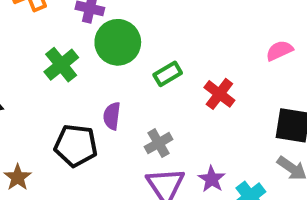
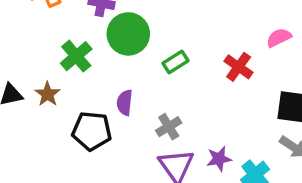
red cross: (219, 94) -> (239, 67), moved
brown star: (18, 177) -> (47, 94), moved
purple star: (212, 179) -> (219, 159), turned 30

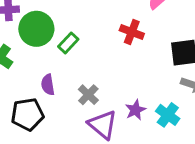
green rectangle: (175, 62) -> (68, 43), moved

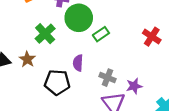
gray cross: (88, 95) -> (108, 78), turned -35
purple star: (135, 110) -> (134, 86), moved

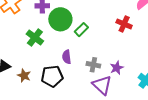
brown star: (27, 59) -> (24, 76), moved

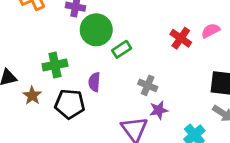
red cross: (124, 24) -> (181, 38), moved
green cross: (35, 38) -> (55, 65), moved, turned 30
gray cross: (93, 65) -> (148, 85), moved

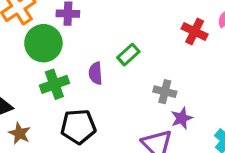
green circle: (96, 30) -> (43, 43), moved
purple semicircle: (94, 82) -> (96, 73), moved
brown star: (32, 95) -> (19, 133), moved

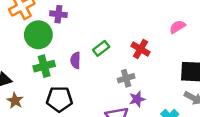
red cross: (195, 32) -> (141, 49), moved
gray cross: (165, 92) -> (126, 78), turned -35

